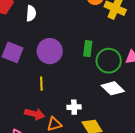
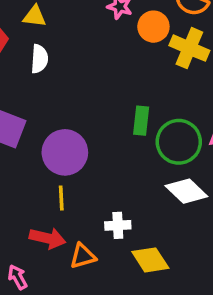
purple circle: (50, 51) -> (65, 152), moved
yellow line: (41, 84) -> (61, 198), moved

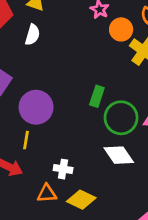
orange triangle: (83, 256) -> (47, 193), moved
yellow diamond: (150, 260) -> (81, 200), turned -44

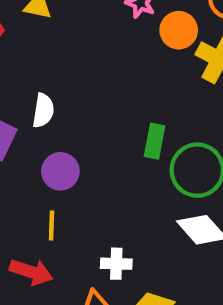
white semicircle: (32, 35) -> (43, 111), moved
purple circle: (36, 107) -> (60, 171), size x0.7

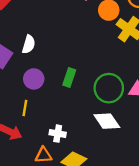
green rectangle: (155, 141) -> (69, 78), moved

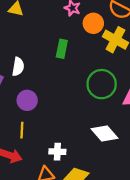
green rectangle: (69, 78) -> (62, 49), moved
green circle: (109, 88) -> (102, 84), moved

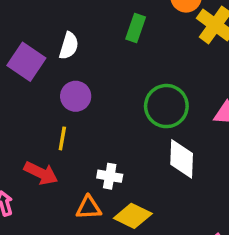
green circle: (102, 84) -> (166, 106), moved
white diamond: (105, 133) -> (182, 159), turned 36

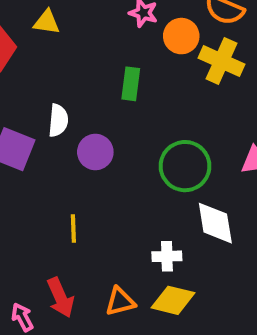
purple circle: (76, 96) -> (95, 152), moved
red arrow: (41, 173) -> (60, 298), moved, turned 52
white cross: (110, 176) -> (167, 256), moved

